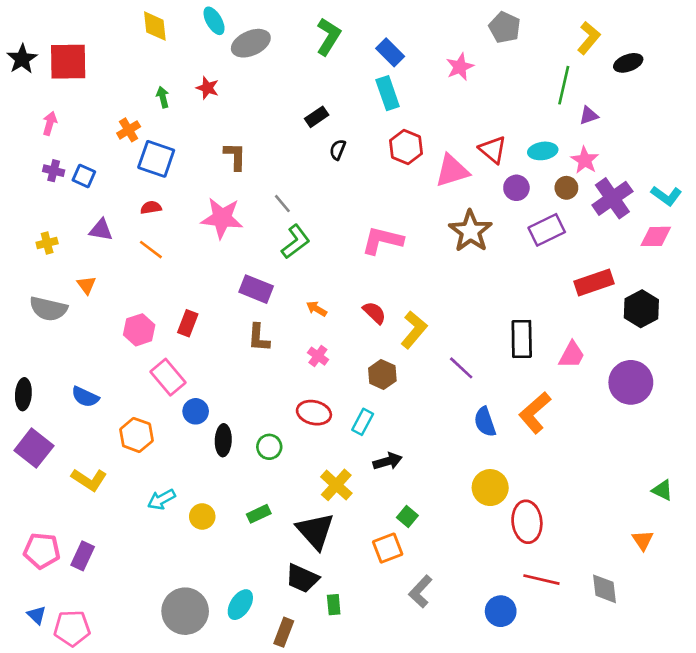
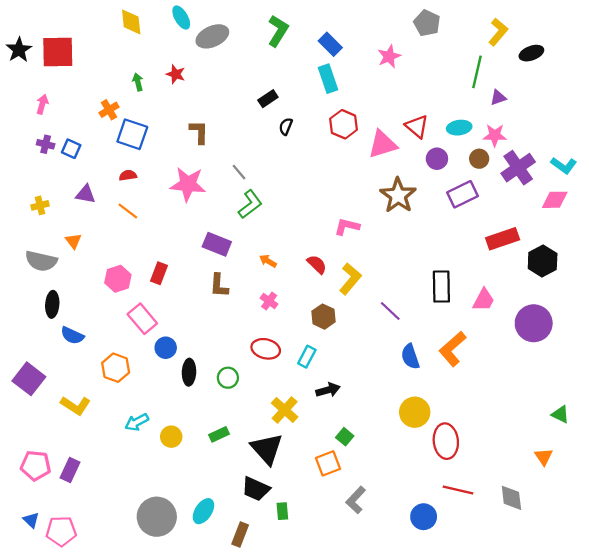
pink star: (585, 160) -> (495, 135), turned -30
pink L-shape: (382, 240) -> (347, 227), moved, size x0.7
black ellipse: (23, 394) -> (52, 304), moved

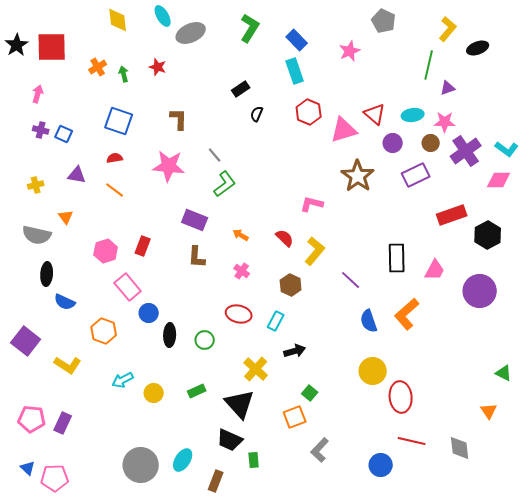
orange cross: (109, 110) -> (98, 67), moved

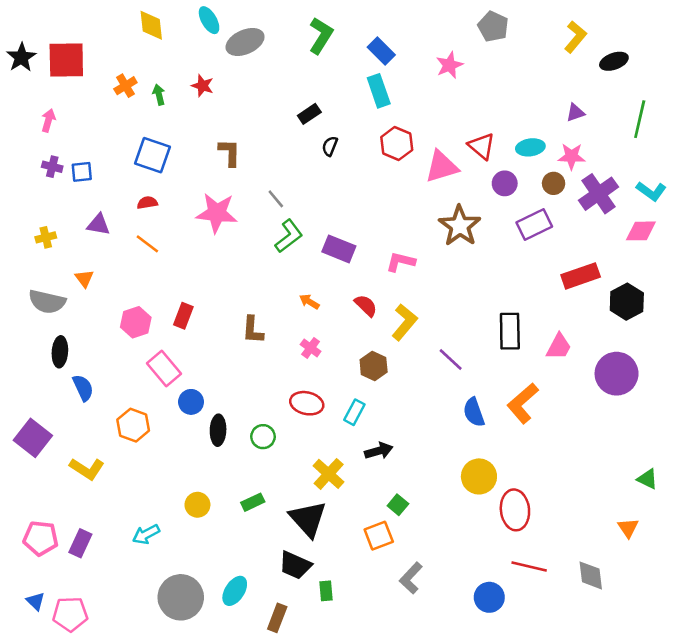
green line: (429, 65) -> (640, 119), moved
blue square: (64, 134) -> (82, 172), turned -30
purple rectangle: (195, 220) -> (339, 249), moved
blue semicircle: (65, 302) -> (83, 388), turned -140
cyan arrow: (123, 380) -> (146, 534), moved

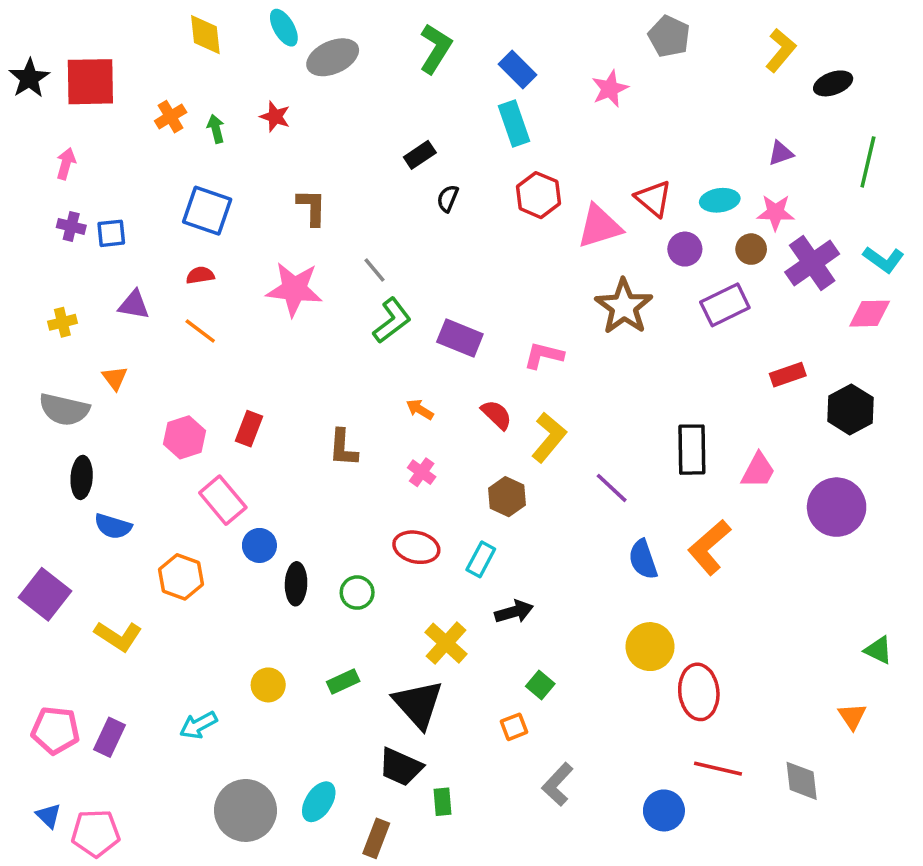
red rectangle: (581, 276) -> (788, 375), size x0.7
blue semicircle: (83, 388) -> (113, 526), turned 132
orange square: (379, 536) -> (514, 727), size x0.7

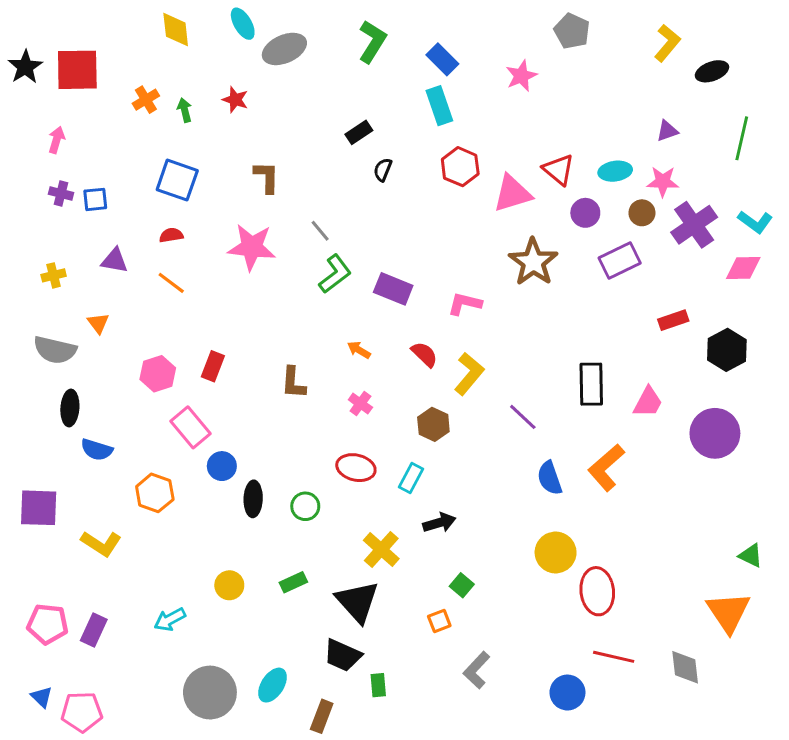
purple square: (45, 594) -> (39, 508), turned -36
orange triangle: (852, 716) -> (728, 612), size x1.8

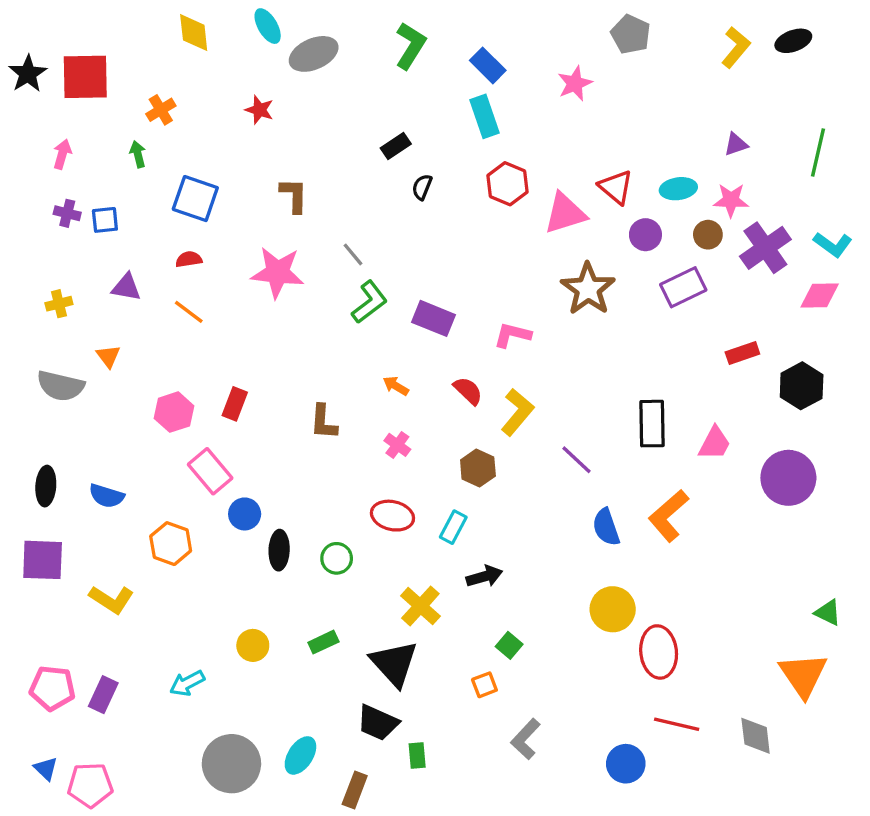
black ellipse: (712, 71) -> (793, 41), moved
green arrow: (185, 110) -> (138, 154), moved
black ellipse: (70, 408) -> (46, 486), moved

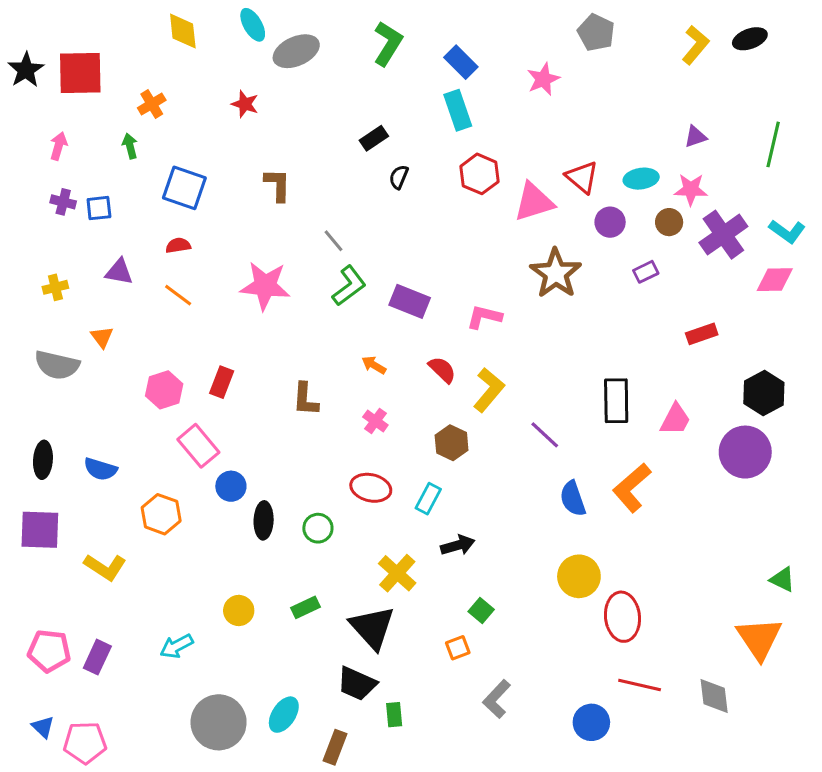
pink star: (277, 272) -> (265, 286), moved
purple rectangle: (683, 287) -> (646, 272), size x0.6
black hexagon: (802, 386) -> (764, 393), moved

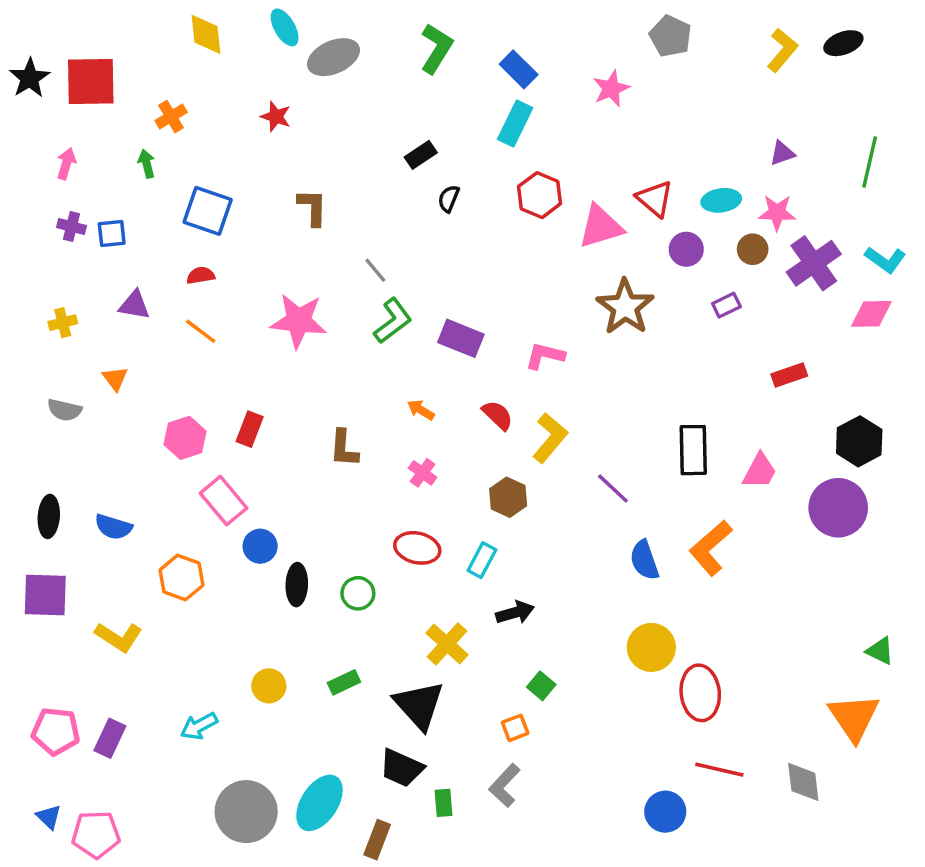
cyan rectangle: (458, 110) -> (515, 123), turned 45
gray semicircle: (57, 365) -> (64, 410), size x0.7
gray L-shape: (497, 699) -> (505, 785), moved
cyan ellipse: (284, 715) -> (319, 803), size x1.4

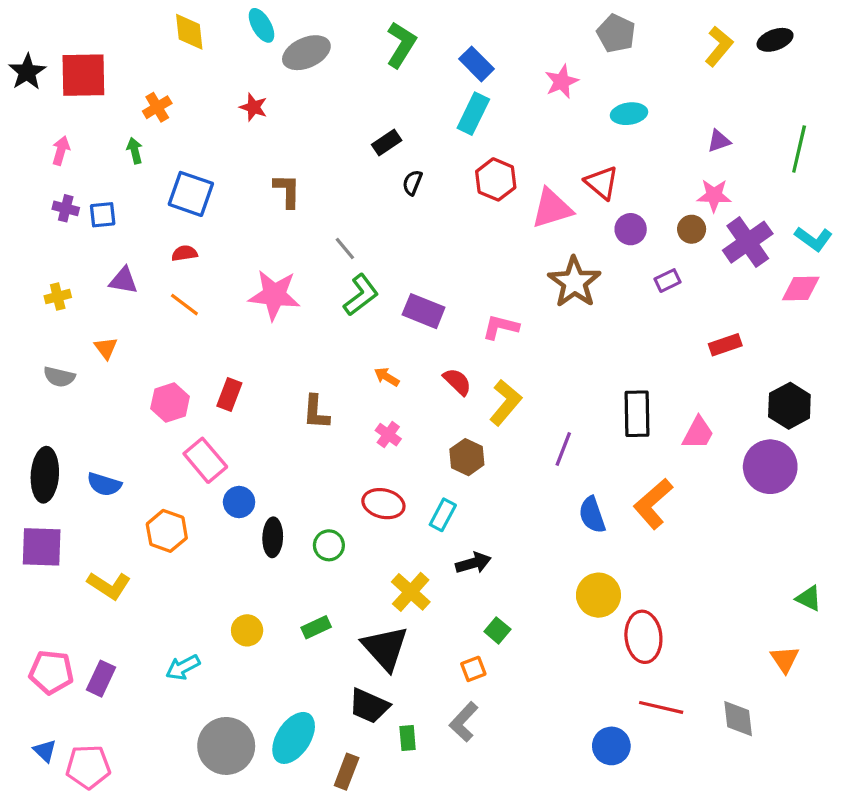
cyan ellipse: (721, 200) -> (629, 114), moved
purple line: (613, 489) -> (563, 449), turned 68
black ellipse: (49, 516) -> (45, 475), size x1.4
orange triangle: (854, 717) -> (785, 659), size x0.6

